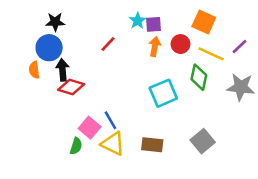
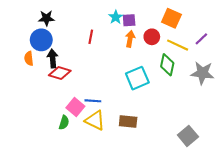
red line: (108, 44) -> (91, 37), turned -32
blue line: (110, 120) -> (93, 101), turned -56
gray square: (203, 141) -> (188, 136), moved

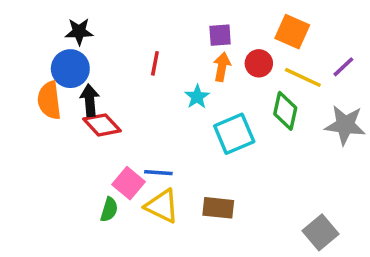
cyan star: (116, 17) -> (197, 97), moved
orange semicircle: (29, 58) -> (49, 100), size x1.5
red diamond: (60, 73) -> (102, 125), turned 30

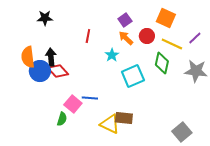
purple square: (220, 35) -> (125, 20), turned -32
orange arrow: (222, 67) -> (126, 38), turned -56
blue circle: (70, 69) -> (40, 71), moved
yellow triangle: (162, 206) -> (110, 124), moved

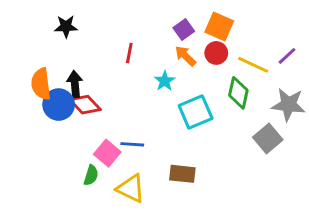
orange square: (166, 18) -> (219, 26), moved
yellow triangle: (110, 124) -> (131, 189), moved
gray square: (182, 132) -> (268, 138), moved

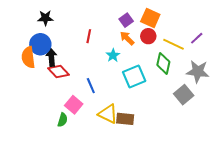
blue circle: (59, 105) -> (40, 44), moved
blue line: (132, 144) -> (91, 86), moved, turned 63
yellow triangle: (131, 189) -> (108, 114), moved

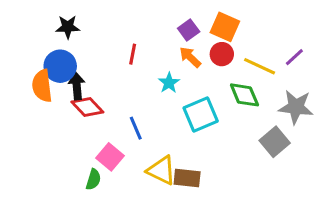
green diamond: (163, 63) -> (244, 95), turned -35

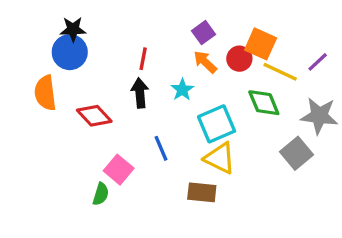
orange square: (225, 27) -> (261, 44), moved
blue circle: (60, 66) -> (70, 52), moved
black arrow: (77, 86) -> (140, 93), moved
blue line: (136, 128) -> (161, 148), moved
yellow triangle: (161, 170) -> (220, 158), moved

